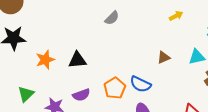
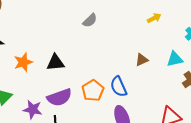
blue semicircle: (140, 84) -> (119, 87), turned 40
purple semicircle: (81, 95) -> (59, 97), size x1.4

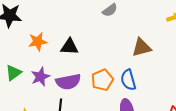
brown triangle: (142, 60) -> (142, 47), moved, size x1.5
purple star: (33, 109) -> (40, 77), moved, turned 30

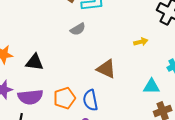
brown triangle: (142, 47) -> (106, 69), turned 35

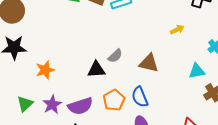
gray semicircle: (78, 29) -> (115, 56), moved
black triangle: (35, 62) -> (96, 70), moved

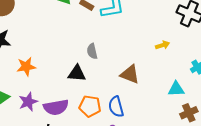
gray semicircle: (115, 56) -> (92, 51), moved, turned 112
orange pentagon: (114, 100) -> (90, 106), turned 30

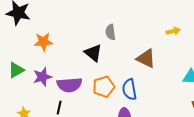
yellow arrow: (163, 45) -> (173, 31), moved
black triangle: (77, 73) -> (93, 53), turned 30
orange pentagon: (90, 106) -> (104, 87), turned -30

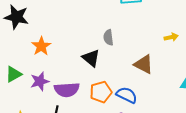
orange star: (43, 42) -> (41, 46), turned -30
blue semicircle: (129, 89) -> (127, 95), turned 125

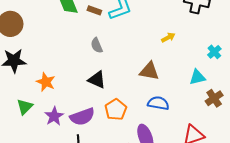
gray semicircle: (108, 37) -> (97, 45), moved
green triangle: (14, 74) -> (25, 107), moved
blue semicircle: (127, 95) -> (158, 103), moved

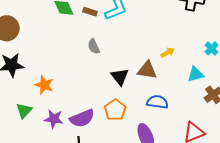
yellow arrow: (168, 37) -> (168, 53), moved
black triangle: (97, 80) -> (120, 77), moved, turned 30
purple star: (54, 116) -> (54, 119), turned -30

